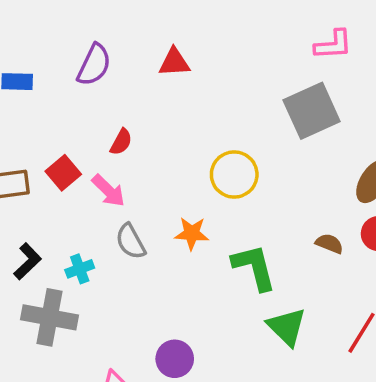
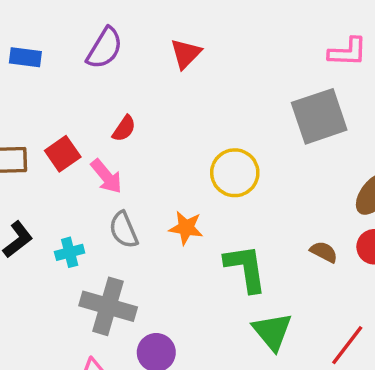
red triangle: (174, 62) -> (186, 54), turned -48
gray cross: (50, 317) -> (108, 306), moved

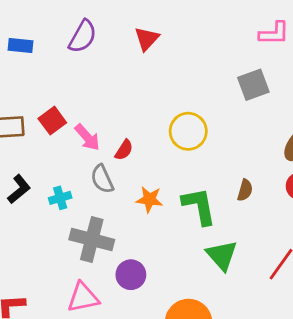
gray square: (319, 116) -> (253, 85), size x0.7
red semicircle: (124, 129) -> (124, 150), moved
orange star: (186, 228) -> (149, 199), moved
brown semicircle: (324, 252) -> (245, 190), moved, turned 80

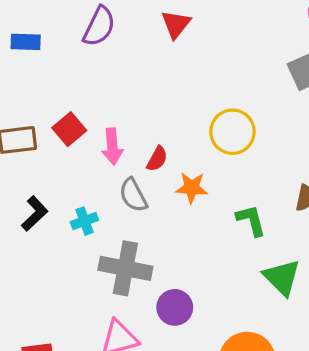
pink arrow: (87, 137) -> (112, 146), turned 40
orange star: (149, 199) -> (192, 188), moved
green L-shape: (199, 206) -> (251, 220), size x0.7

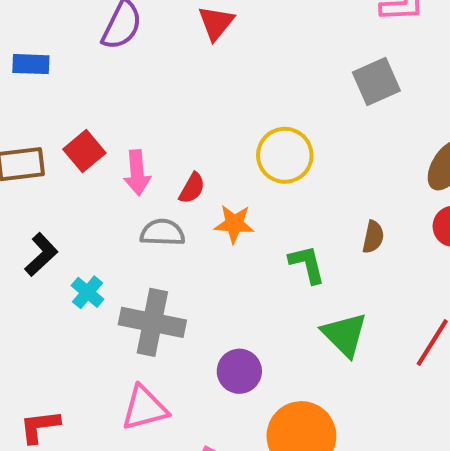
blue rectangle: (26, 42) -> (31, 64), moved
gray semicircle: (133, 195) -> (162, 233), turned 120
cyan cross: (84, 221) -> (88, 292), moved, turned -30
purple circle: (175, 307) -> (239, 371), moved

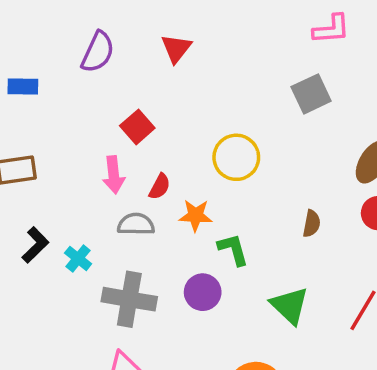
red square: (84, 151) -> (137, 127), moved
green L-shape: (307, 264) -> (233, 249), moved
cyan cross: (88, 292) -> (78, 258), moved
purple circle: (239, 371) -> (203, 292), moved

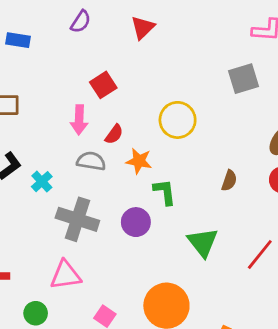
purple semicircle: (98, 52) -> (81, 22), size x0.7

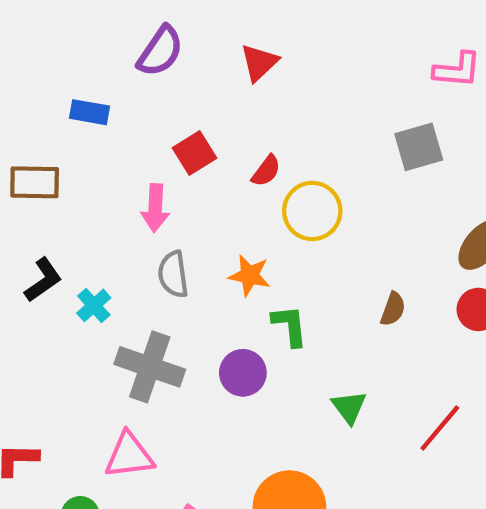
purple semicircle: (81, 22) -> (160, 51), size x1.4
blue rectangle: (18, 40) -> (89, 112), moved
red semicircle: (114, 134) -> (266, 171), moved
gray semicircle: (91, 161) -> (173, 274), turned -108
green triangle: (203, 242) -> (349, 407), size x0.7

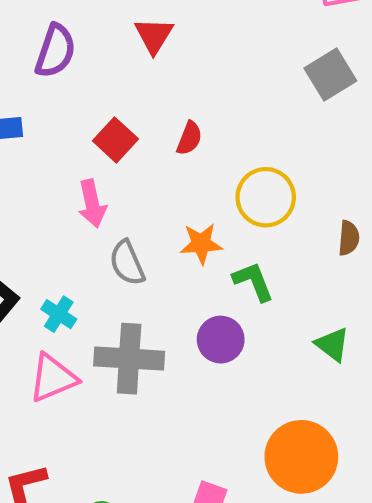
yellow circle: (312, 211) -> (266, 197), moved
pink triangle: (129, 455) -> (53, 378), moved

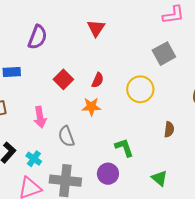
red triangle: (154, 35) -> (96, 28), moved
yellow circle: (266, 197) -> (140, 89), moved
pink arrow: (92, 204) -> (40, 117), moved
orange star: (201, 244) -> (91, 107), moved

